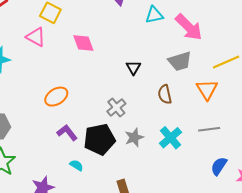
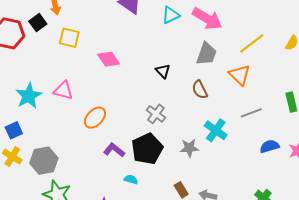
pink triangle: (36, 37) -> (63, 90), moved
gray trapezoid: (180, 61) -> (206, 54), turned -40
gray star: (134, 137) -> (189, 148), moved, turned 30
blue semicircle: (219, 166) -> (269, 146), turned 54

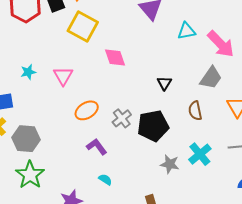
yellow square: (69, 38) -> (83, 27), size x1.4
pink triangle: (63, 90) -> (63, 76), turned 30
cyan star: (29, 96) -> (28, 72), size x0.6
gray cross: (156, 114) -> (122, 118), moved
black pentagon: (147, 149) -> (153, 126), moved

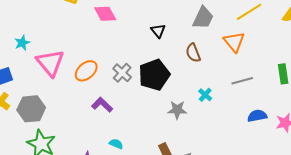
pink triangle: (63, 76) -> (50, 63), moved, size x1.4
cyan cross: (200, 154) -> (205, 95), size x0.6
cyan semicircle: (105, 180) -> (116, 144), moved

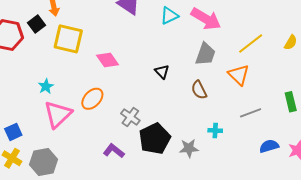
cyan star: (22, 43) -> (46, 86), moved
pink triangle: (50, 63) -> (58, 114), turned 32
orange ellipse: (86, 71) -> (92, 99), moved
black pentagon: (154, 75) -> (155, 139), moved
cyan cross: (205, 95) -> (215, 131), turned -32

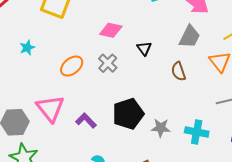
pink diamond: (108, 60) -> (111, 30), moved, turned -50
pink triangle: (58, 114) -> (50, 108), moved, turned -32
gray cross: (130, 117) -> (108, 63), moved
cyan cross: (215, 131) -> (197, 132), moved, size x1.6

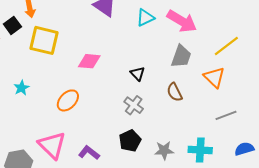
pink diamond: (111, 30) -> (89, 61), moved
gray cross: (108, 63) -> (134, 105), moved
black pentagon: (128, 114) -> (130, 141), size x0.7

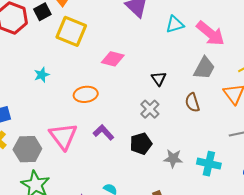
orange ellipse: (68, 100) -> (86, 94), turned 30
purple L-shape: (89, 153) -> (103, 132), moved

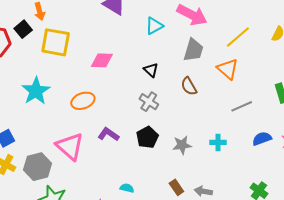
cyan triangle: (175, 24) -> (154, 26), moved
cyan star: (42, 75) -> (36, 91), size x1.8
cyan cross: (209, 164) -> (218, 142), size x0.7

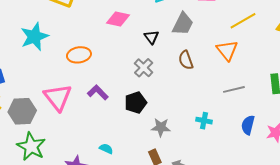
gray trapezoid: (193, 50) -> (183, 24), moved
pink diamond: (102, 60) -> (118, 19), moved
blue semicircle: (262, 139) -> (248, 125), turned -66
gray star: (182, 145) -> (161, 127), moved

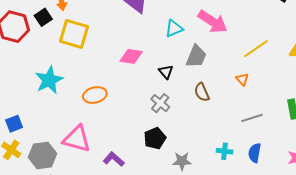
orange triangle: (227, 50) -> (242, 79), size x0.6
purple L-shape: (98, 92) -> (114, 159), moved
pink triangle: (58, 97) -> (77, 139), turned -32
blue semicircle: (248, 125) -> (255, 153), moved

